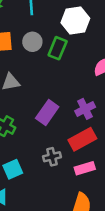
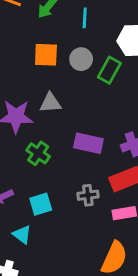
purple rectangle: (47, 113) -> (88, 143), turned 60

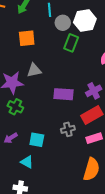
gray circle: (81, 59) -> (63, 23), moved
green cross: (38, 153) -> (15, 107), moved
cyan square: (41, 204) -> (37, 140), turned 35

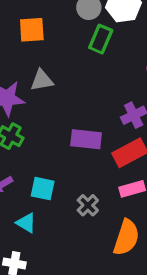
purple rectangle: (64, 94) -> (86, 139), moved
gray cross: (68, 129) -> (88, 205), moved, turned -32

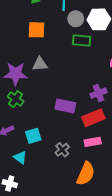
green rectangle: (101, 39) -> (82, 41), turned 66
cyan square: (43, 189) -> (33, 136), turned -35

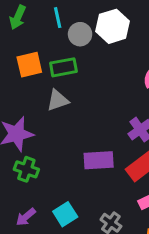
green rectangle: (82, 41) -> (63, 67), moved
gray triangle: (40, 64) -> (58, 100), moved

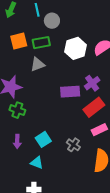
white hexagon: (113, 26) -> (76, 48), moved
purple rectangle: (99, 160) -> (70, 92), moved
purple arrow: (26, 217) -> (17, 141), turned -48

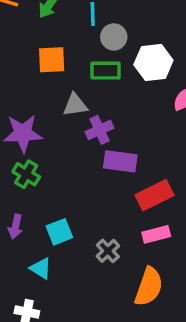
green rectangle: (41, 43) -> (106, 71), moved
white hexagon: (76, 48) -> (153, 62), moved
purple cross: (92, 83) -> (100, 130), moved

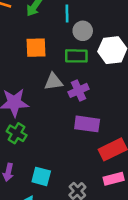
purple cross: (100, 130) -> (78, 90), moved
cyan square: (59, 232) -> (41, 176), turned 36

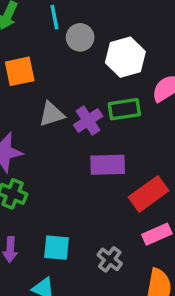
green rectangle: (76, 56) -> (124, 109), moved

